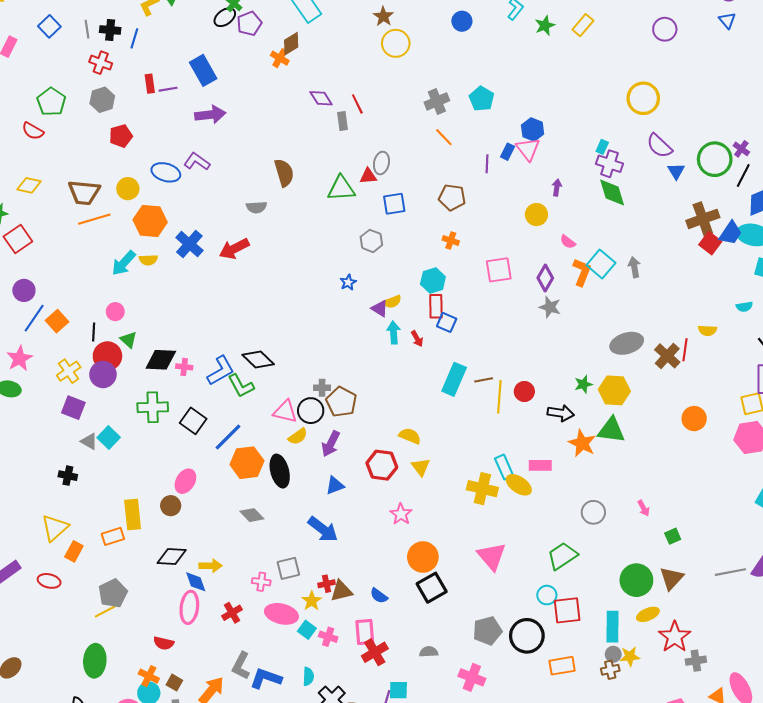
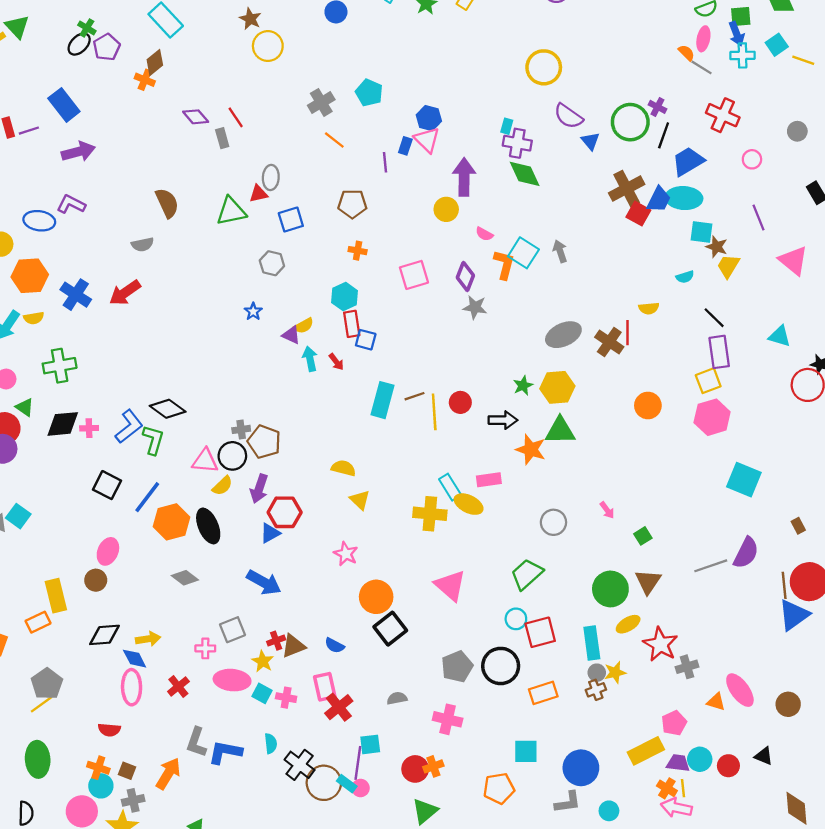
purple arrow: (557, 188) -> (464, 177), size x2.0
green L-shape: (241, 386) -> (153, 440), turned -128
green cross: (153, 407) -> (60, 366), moved
red hexagon: (382, 465) -> (285, 512), moved

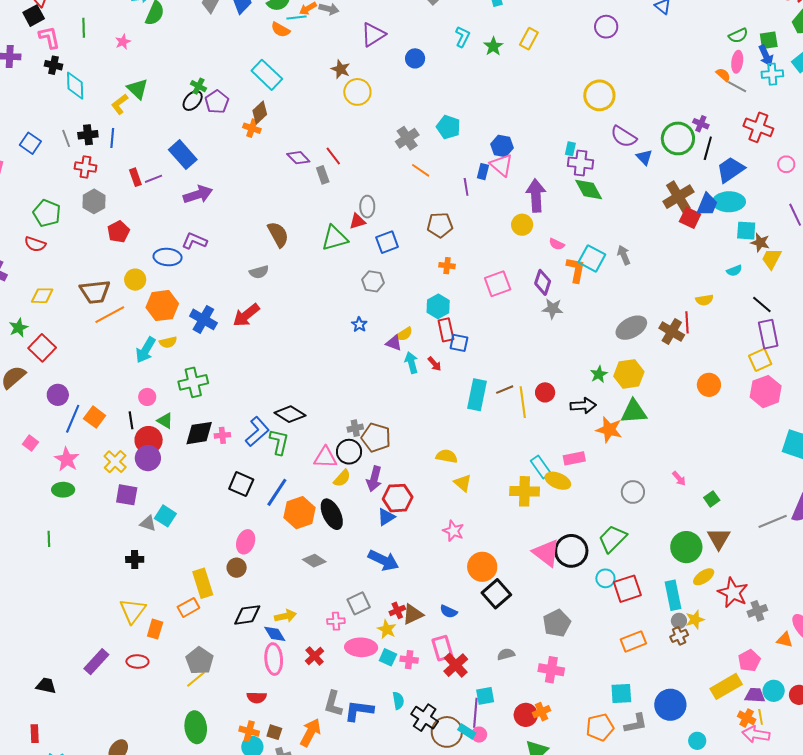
black circle: (501, 666) -> (571, 551), moved
gray L-shape: (568, 802) -> (636, 723), moved

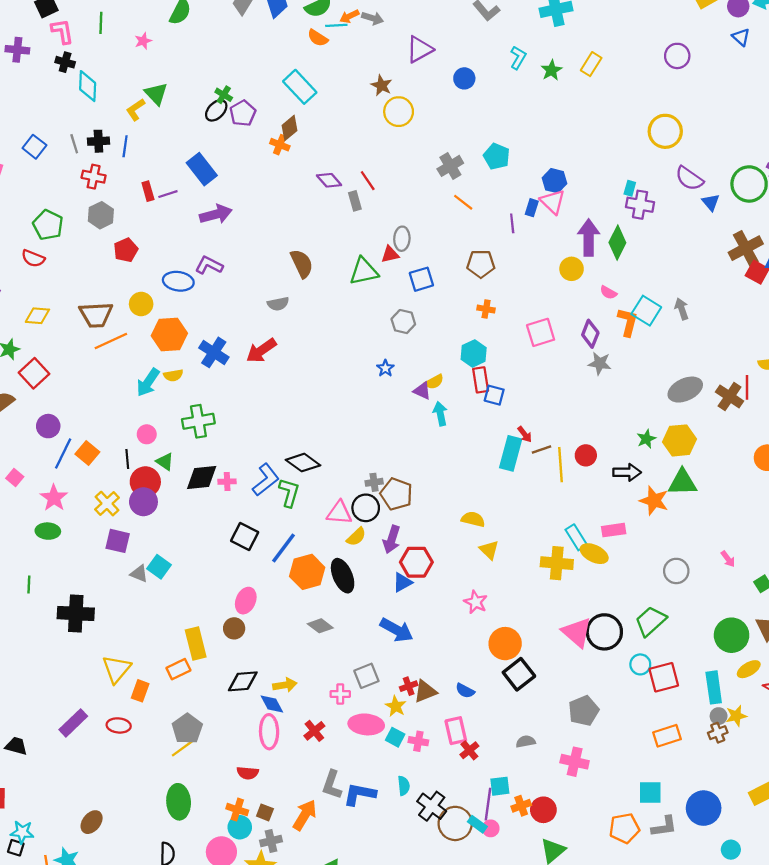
green diamond: (589, 190) -> (617, 243), moved, turned 52
red arrow: (435, 364) -> (525, 434), moved
black cross: (135, 559) -> (76, 613), moved, size x1.8
red cross: (456, 665) -> (469, 750), size x0.7
orange cross: (542, 712) -> (521, 806), moved

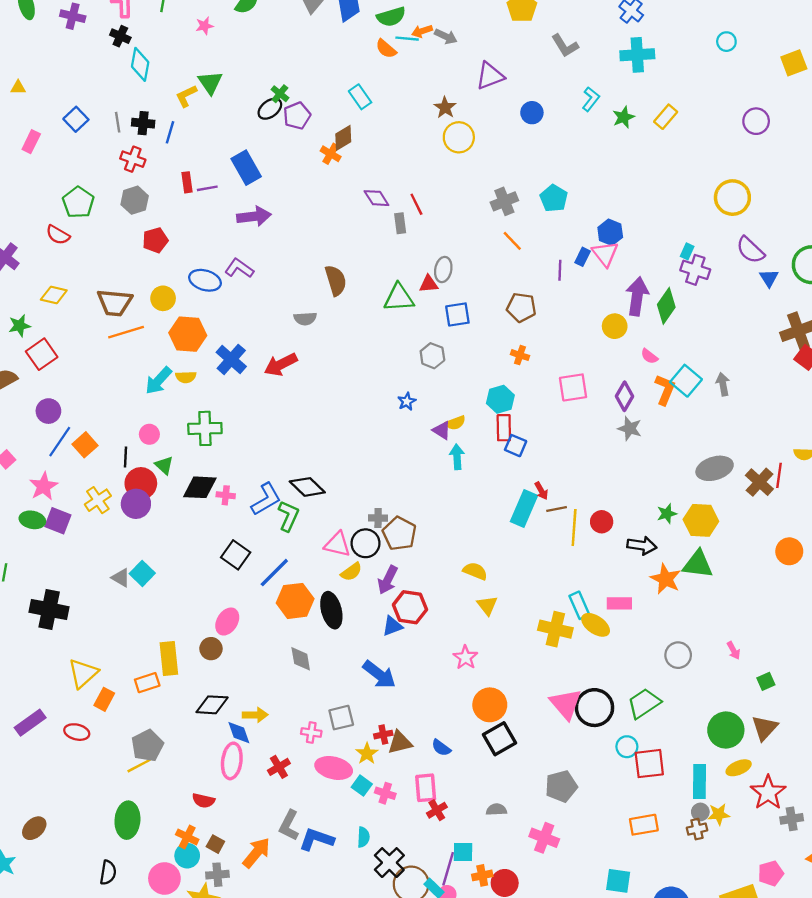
cyan rectangle: (300, 87) -> (360, 97), size x0.7
purple square: (118, 541) -> (58, 521), moved
gray diamond: (320, 626) -> (301, 659), turned 35

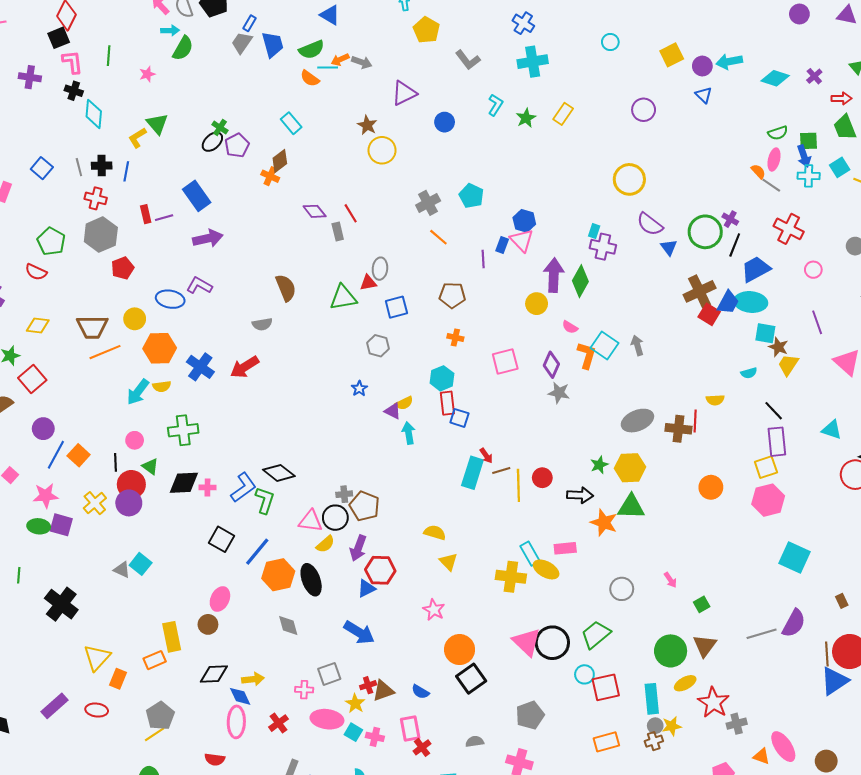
gray hexagon: (135, 200) -> (101, 235), size x1.4
brown cross: (759, 482) -> (678, 429), turned -30
pink star: (44, 486) -> (46, 496), turned 30
black cross: (49, 609) -> (61, 604), turned 32

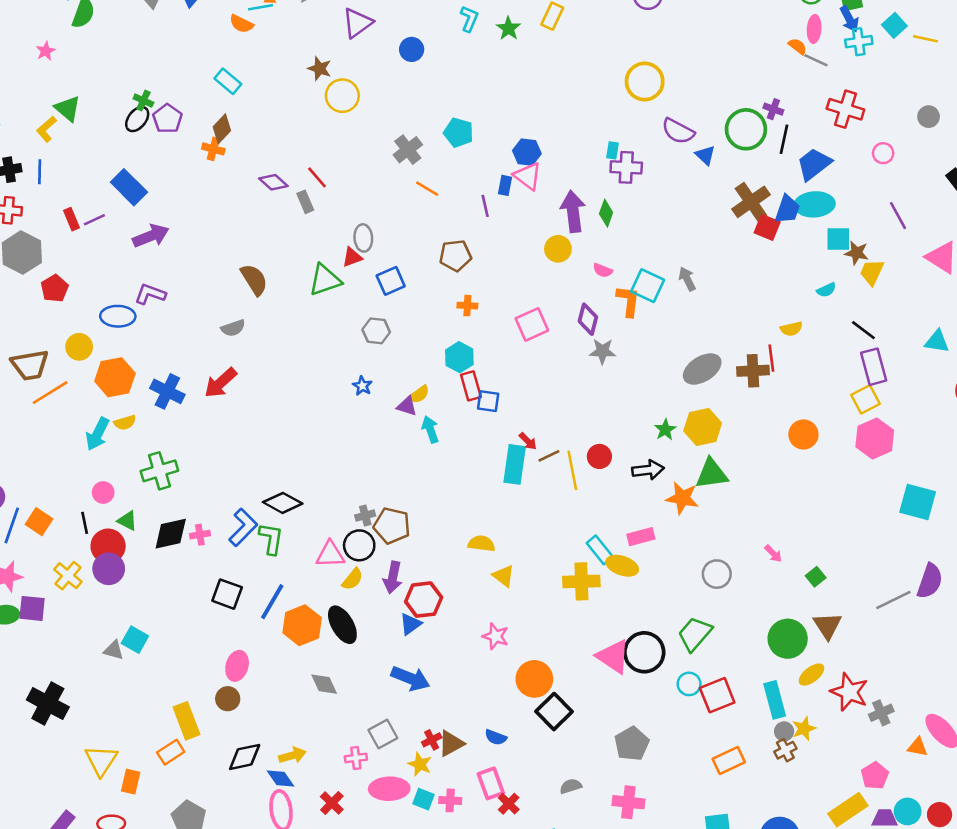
green diamond: (580, 281) -> (606, 213), size x0.7

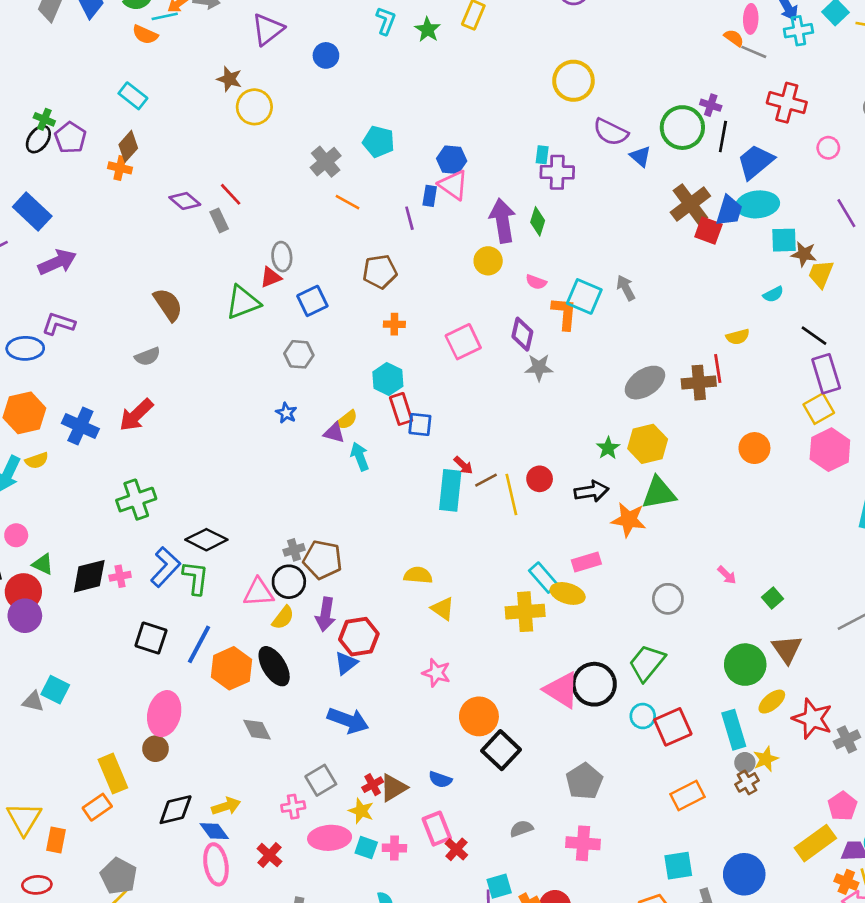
green cross: (159, 471) -> (136, 500), moved
pink ellipse: (237, 666) -> (164, 714), size x1.4

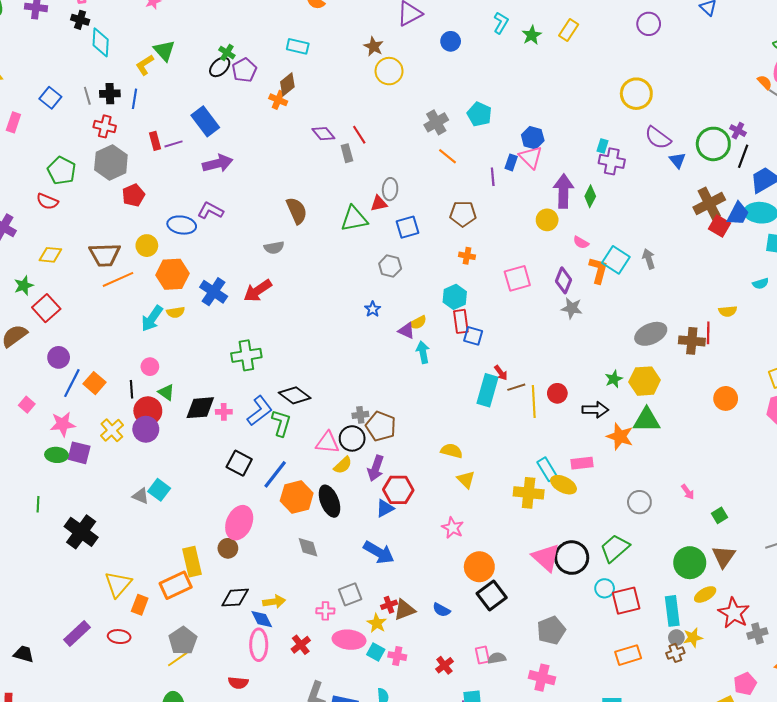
cyan rectangle: (133, 96) -> (298, 46), turned -35
orange rectangle: (97, 807) -> (176, 585), size x1.4
pink rectangle: (437, 829) -> (482, 655), moved, size x0.7

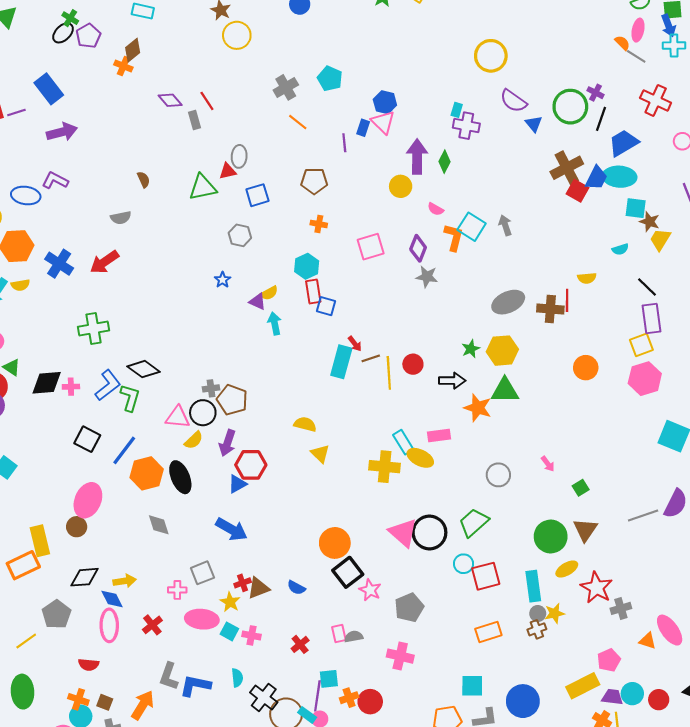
brown semicircle: (297, 211) -> (144, 180), size x0.6
pink star: (453, 528) -> (370, 590), moved
gray pentagon: (183, 641) -> (56, 614), moved

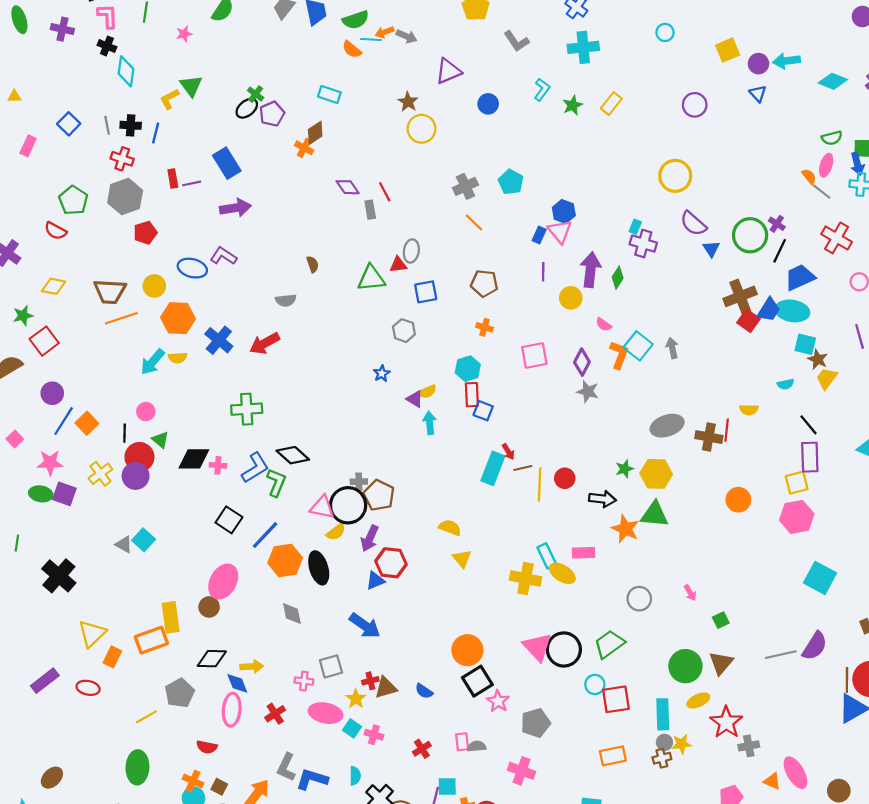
purple line: (344, 143) -> (543, 272), moved
black circle: (203, 413) -> (348, 505), size x1.4

